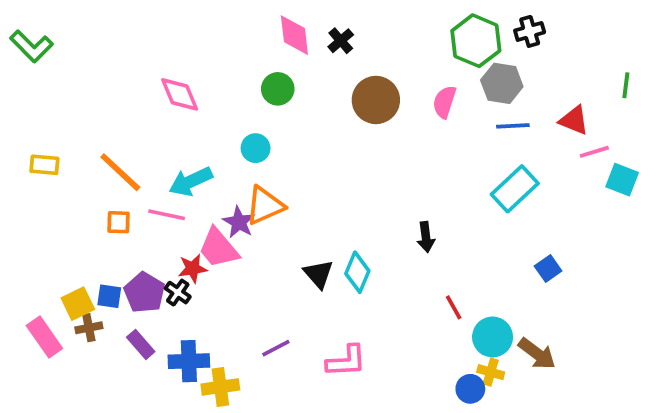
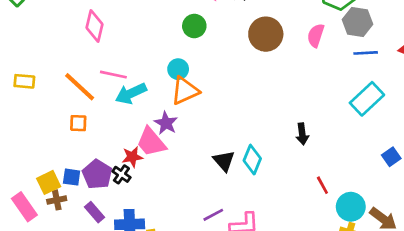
pink diamond: (180, 94) -> (94, 26), moved, turned 36
orange triangle: (265, 206) -> (185, 91), moved
pink line: (167, 215) -> (113, 75), moved
purple line: (276, 348) -> (213, 215), moved

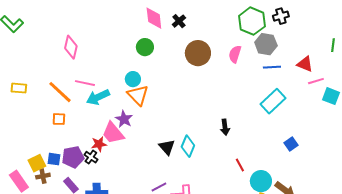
orange triangle: (185, 91) -> (138, 95), turned -50
purple pentagon: (97, 174) -> (73, 157), turned 30

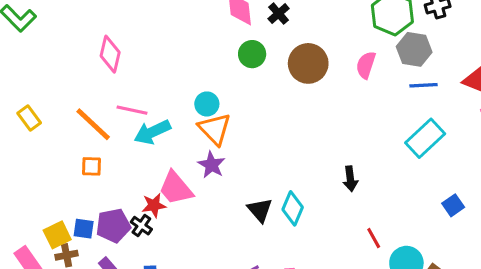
green circle: (145, 47) -> (252, 54), moved
yellow rectangle: (19, 88) -> (29, 118), turned 49
purple star: (124, 119) -> (212, 165), moved

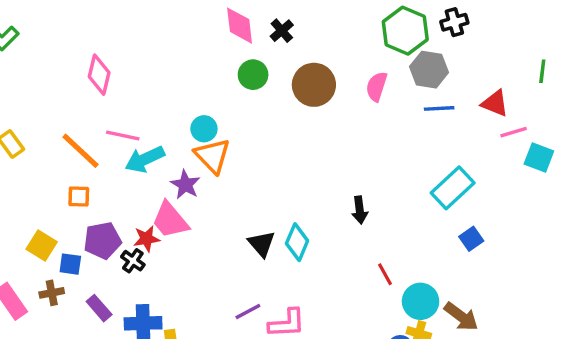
cyan rectangle: (425, 138) -> (453, 188), moved
purple star: (212, 165) -> (185, 185), moved
purple pentagon: (113, 226) -> (102, 240), moved
yellow square: (57, 235) -> (42, 245), moved, turned -32

